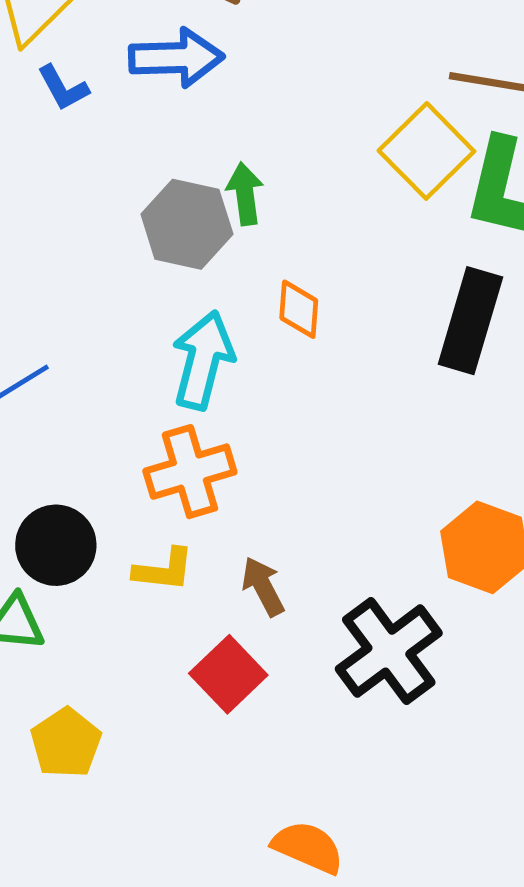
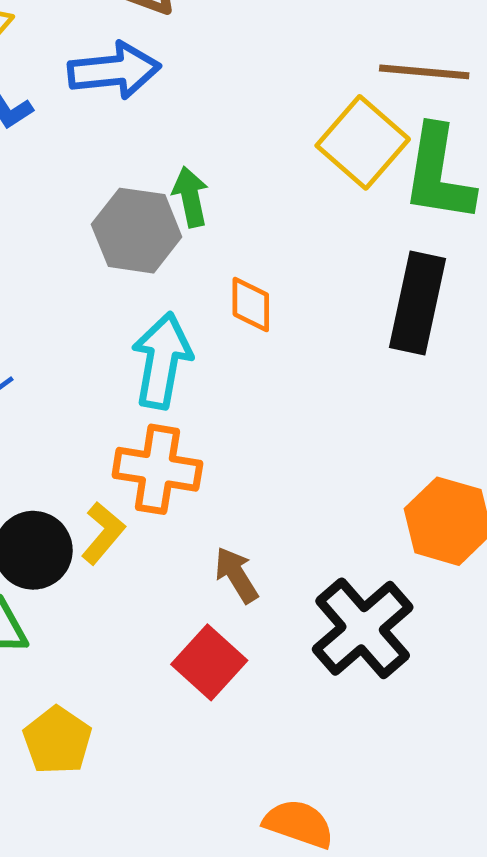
orange cross: (190, 472) -> (157, 469), turned 30
yellow L-shape: (164, 570) -> (103, 533), moved, turned -52

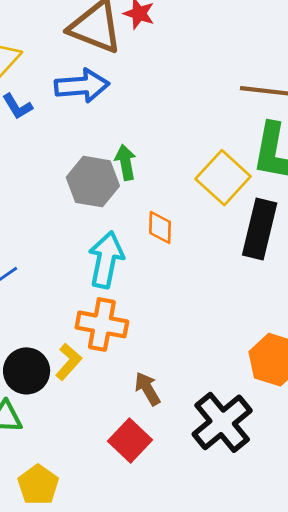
yellow square: (363, 142) -> (223, 178), moved

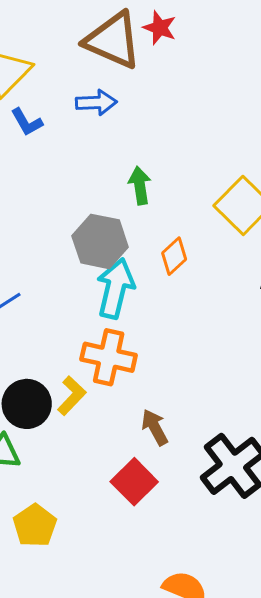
blue arrow: (82, 86) -> (96, 102), size x0.7
gray hexagon: (93, 182) -> (100, 241), moved
orange diamond: (160, 227) -> (174, 256), turned 44

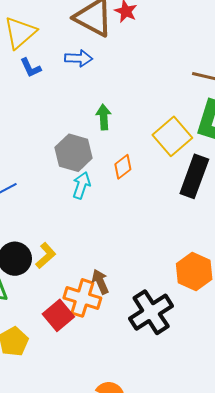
cyan arrow: (115, 288) -> (81, 185), size x0.7
orange cross: (109, 357) -> (82, 298), moved
red square: (134, 482) -> (58, 315), moved

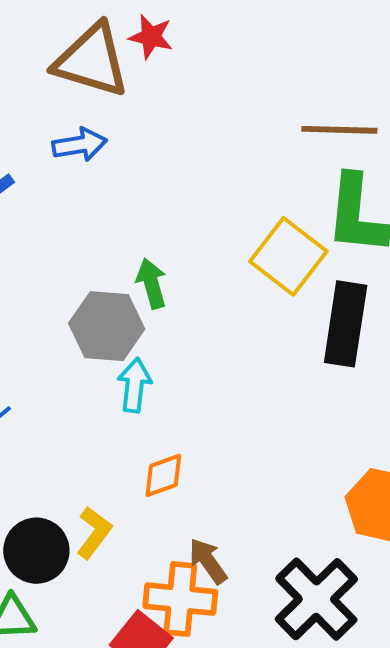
green arrow: (104, 117) -> (152, 283), moved
orange diamond: (123, 167) -> (163, 475), moved, turned 30

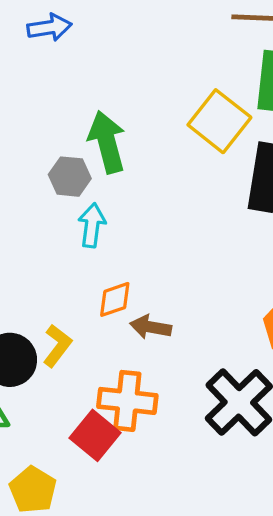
green arrow: (152, 283) -> (107, 142), size x1.5
gray hexagon: (107, 326) -> (70, 177), size x0.7
brown arrow: (208, 561) -> (151, 327), moved, turned -45

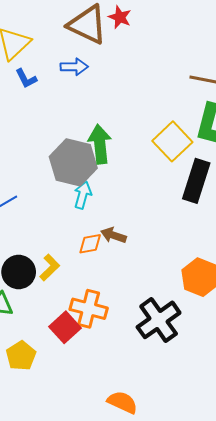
gray hexagon: (70, 177) -> (73, 162), size x1.8
brown arrow: (151, 327) -> (114, 235), moved

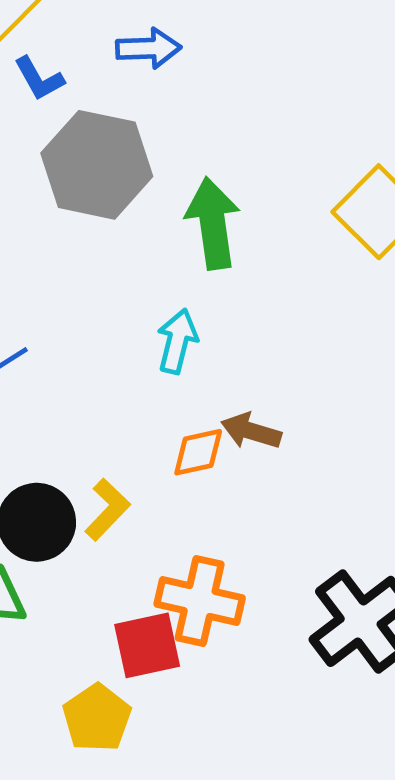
gray hexagon: (73, 162) -> (97, 165), moved
red square: (65, 327) -> (147, 645), turned 32
yellow pentagon: (21, 356) -> (97, 718), moved

